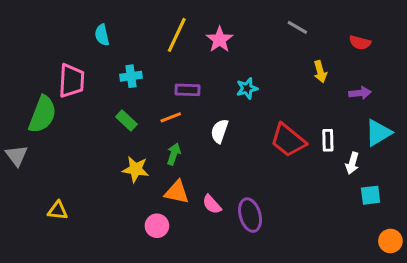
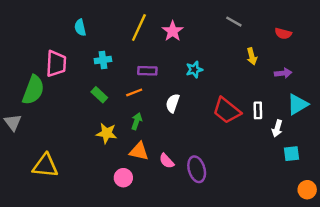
yellow triangle: (58, 210) -> (45, 166), size x1.6

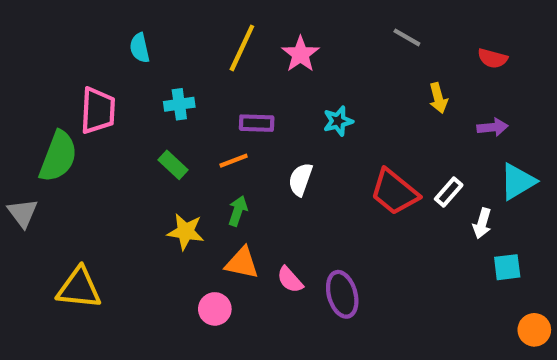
white rectangle: (258, 110) -> (449, 192), turned 42

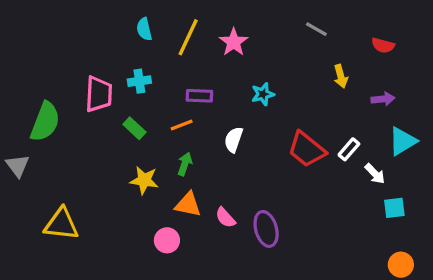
cyan semicircle: (140, 48) -> (144, 29), moved
pink trapezoid: (98, 111) -> (99, 94), moved
white arrow: (482, 223) -> (375, 174), turned -60
orange circle: (534, 330) -> (401, 265), moved

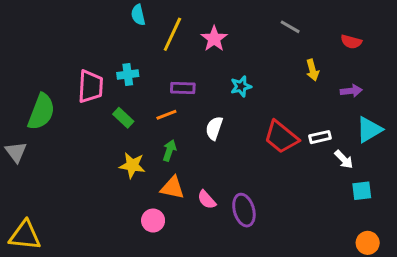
cyan semicircle: (144, 29) -> (138, 15), moved
white rectangle: (349, 149) -> (320, 137), turned 36
yellow triangle: (61, 224) -> (25, 235), moved

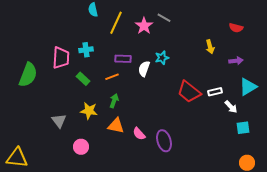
gray line: (290, 27) -> (164, 18), moved
white semicircle: (214, 128) -> (144, 69), moved
gray triangle: (16, 152) -> (59, 121), moved
pink circle: (153, 221) -> (81, 147), moved

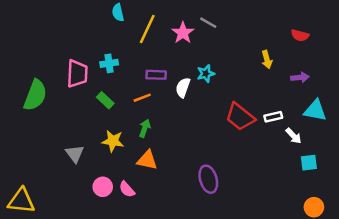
cyan triangle: (248, 87) -> (315, 110), turned 42
pink semicircle: (139, 134) -> (127, 189), moved

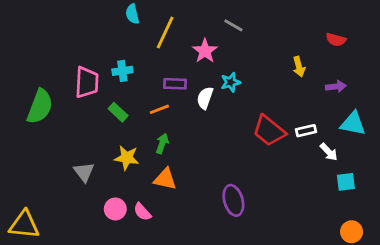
pink star: (183, 33) -> (205, 51), moved

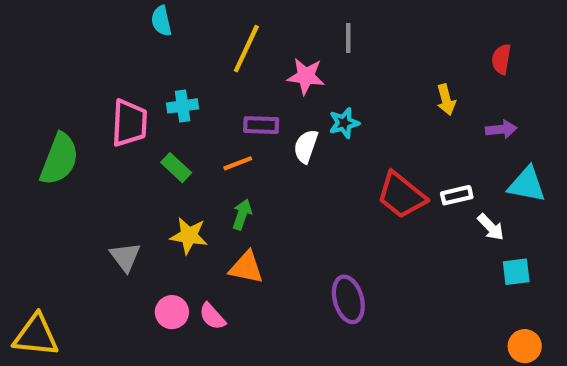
cyan semicircle: (132, 14) -> (161, 21), moved
gray line: (233, 25) -> (348, 38), turned 60
red semicircle: (336, 40) -> (501, 59), turned 84
pink star: (205, 51) -> (306, 76), turned -30

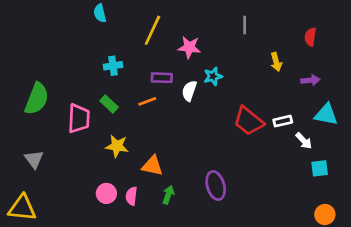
gray line: (348, 38) -> (245, 25), moved
pink trapezoid: (129, 123) -> (79, 118), moved
green arrow: (242, 214) -> (168, 195), moved
gray triangle: (125, 257) -> (34, 159), moved
pink semicircle: (212, 316) -> (131, 196), turned 48

